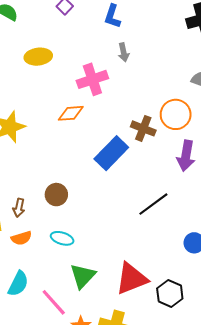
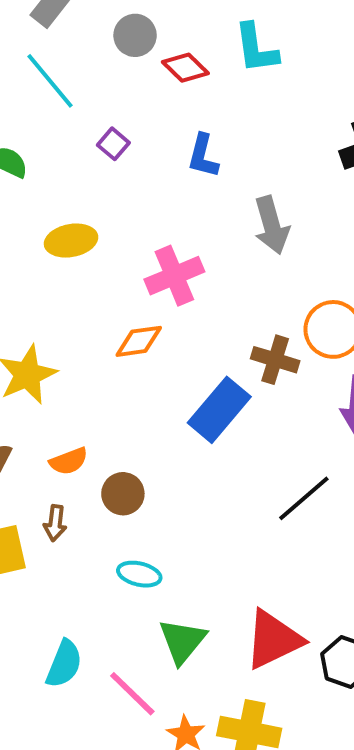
gray arrow: (124, 52) -> (272, 225), moved, size x1.6
orange semicircle: (21, 238) -> (69, 461), moved

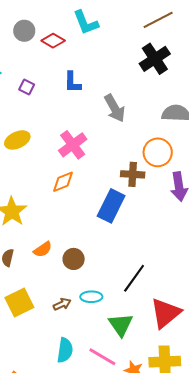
black line: (304, 498) -> (134, 278), moved
brown arrow: (55, 523) -> (62, 304), moved, turned -108

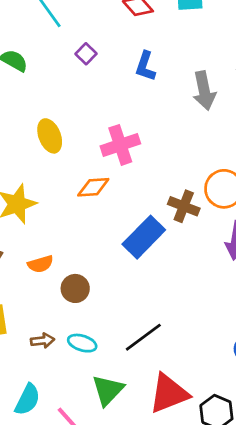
gray arrow: (115, 108) -> (204, 91), moved
yellow ellipse: (17, 140) -> (50, 136), moved, turned 75

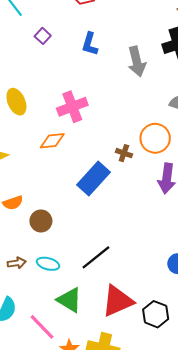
brown cross: (184, 206) -> (124, 153), size x0.7
green triangle: (108, 390) -> (70, 300), turned -40

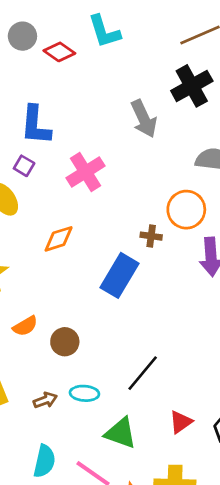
purple square: (43, 36) -> (24, 166), moved
blue L-shape: (90, 44) -> (36, 125), moved, size x1.4
pink cross: (72, 107) -> (85, 172), moved
red triangle: (118, 301) -> (181, 422), size x0.6

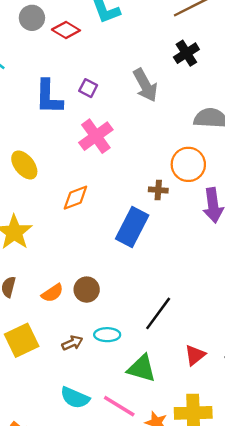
black cross: (192, 86) -> (186, 53), size x0.7
purple square: (24, 166) -> (88, 88), moved
orange semicircle: (25, 326) -> (52, 293), moved
cyan semicircle: (44, 461) -> (75, 398), turned 104

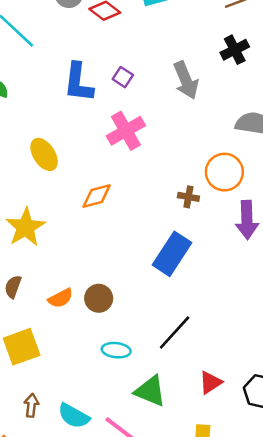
blue rectangle: (132, 227) -> (172, 254), moved
brown arrow: (72, 343) -> (31, 405), moved, turned -66

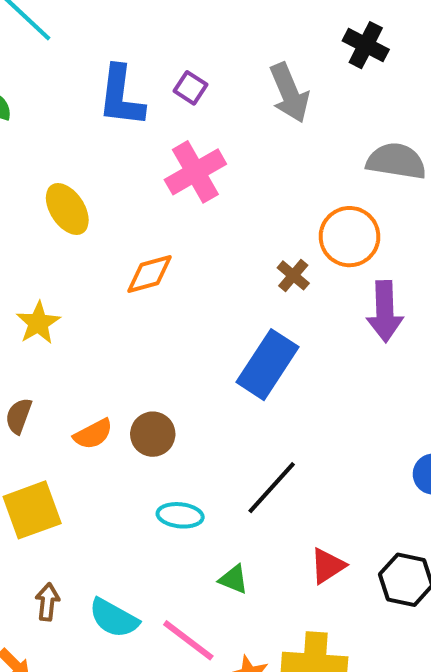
black cross: (235, 50) -> (366, 45), turned -36
brown cross: (188, 197) -> (293, 275), turned 30
yellow star: (25, 227) -> (38, 323), size x0.7
green triangle: (150, 391) -> (234, 579), size x0.6

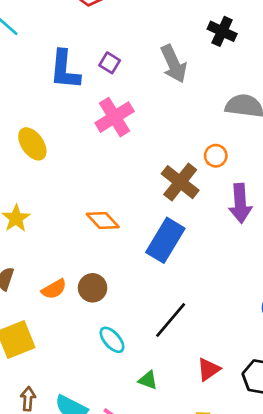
orange circle: (350, 237) -> (216, 156), size x0.6
orange diamond: (149, 274) -> (103, 221), moved, turned 64
brown cross: (293, 275) -> (180, 182), size x1.8
cyan ellipse: (180, 515) -> (112, 340), turned 44

